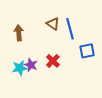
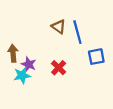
brown arrow: (19, 33) -> (13, 53), moved
purple star: (31, 65) -> (29, 64), moved

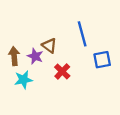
brown triangle: (59, 27) -> (49, 46), moved
purple star: (29, 64) -> (35, 56), moved

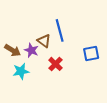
blue line: (82, 34) -> (60, 30), moved
brown arrow: (14, 56) -> (13, 50), turned 126

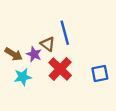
blue square: (91, 53) -> (100, 74), moved
red cross: (55, 64) -> (60, 69), size x1.5

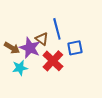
purple star: (34, 54) -> (30, 48), size x1.5
blue square: (100, 74) -> (75, 48), moved

